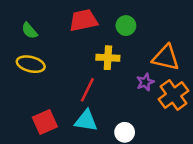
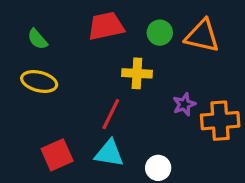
orange triangle: (166, 58) -> (202, 36), moved
orange cross: (173, 95) -> (220, 121), turned 32

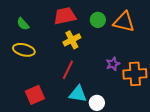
yellow cross: (137, 73) -> (72, 40), moved, turned -30
cyan triangle: (109, 153) -> (78, 94), moved

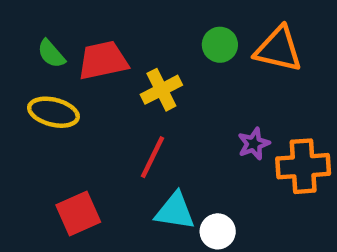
red trapezoid: (65, 16) -> (103, 60), moved

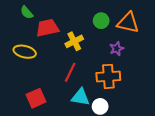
green semicircle: (51, 54) -> (27, 12), moved
purple star: (254, 144) -> (117, 49), moved
orange cross: (303, 166) -> (108, 76), moved

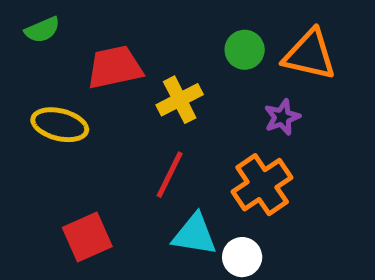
green semicircle: (27, 12) -> (42, 30), moved, turned -72
orange cross: (108, 76) -> (262, 185), turned -30

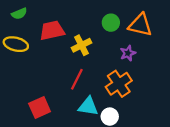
yellow ellipse: (60, 125) -> (16, 44), moved

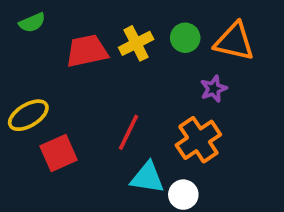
yellow ellipse: (16, 44) -> (28, 115), moved, turned -45
yellow cross: (81, 45) -> (136, 43), moved
red square: (40, 107) -> (59, 153), moved

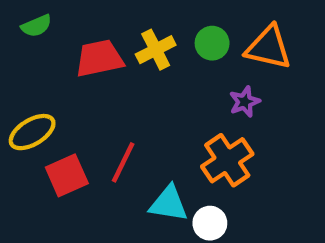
red line: (129, 132) -> (123, 162), moved

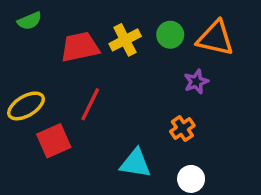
orange cross: (227, 160) -> (182, 129), size x0.6
red line: (123, 162) -> (90, 104), moved
white circle: (210, 223) -> (191, 179), moved

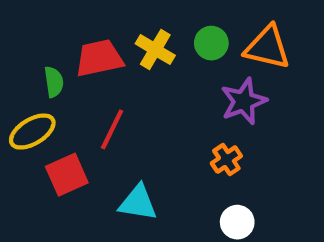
green semicircle: (29, 21) -> (54, 82), moved, turned -75
yellow cross: (125, 40) -> (155, 50), turned -32
purple star: (196, 82) -> (244, 101), size x1.5
cyan triangle: (135, 163) -> (138, 203), moved

